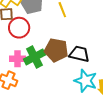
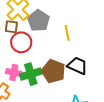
black trapezoid: (79, 54) -> (77, 66), moved

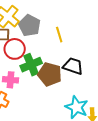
green cross: (31, 74) -> (31, 65), moved

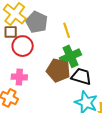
green cross: (31, 65) -> (70, 56), moved
black trapezoid: (73, 66) -> (81, 76), moved

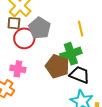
gray pentagon: (37, 22) -> (40, 28), moved
yellow line: (67, 30) -> (81, 29), moved

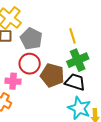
red circle: (24, 38) -> (30, 64), moved
green cross: (71, 54) -> (78, 60), moved

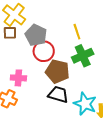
red circle: (30, 64) -> (44, 51), moved
black trapezoid: (75, 82) -> (58, 94), moved

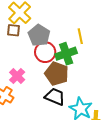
green cross: (83, 56) -> (66, 54), moved
pink cross: (18, 78) -> (17, 76), turned 35

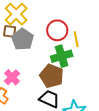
gray pentagon: (39, 35) -> (23, 39), moved
red circle: (45, 52) -> (57, 30), moved

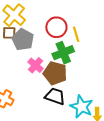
pink cross: (12, 77) -> (36, 65), moved

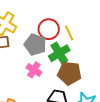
gray pentagon: (23, 40) -> (35, 45), moved
brown pentagon: (55, 73) -> (69, 73), moved

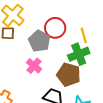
yellow line: (69, 33) -> (84, 35), moved
green cross: (59, 53) -> (79, 54), moved

